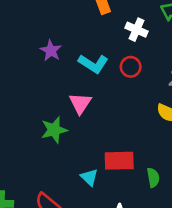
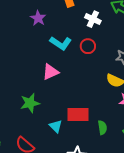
purple star: (51, 51) -> (38, 18), moved
pink triangle: (80, 103) -> (50, 72), turned 30
green star: (54, 130) -> (30, 103), moved

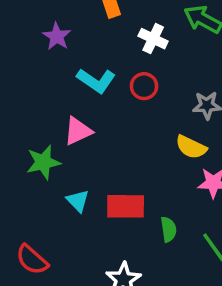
green star: (30, 103) -> (43, 162), moved
cyan triangle: (56, 126) -> (78, 201), moved

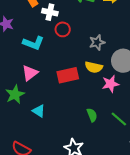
white cross: (153, 39) -> (50, 12), moved
red circle: (144, 86) -> (63, 29), moved
red rectangle: (126, 206) -> (68, 75), moved

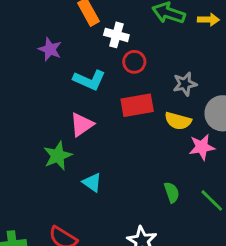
red rectangle: (68, 75) -> (137, 105), moved

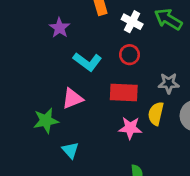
white cross: (116, 35) -> (132, 22), moved
yellow semicircle: (178, 121) -> (156, 114), turned 75
pink star: (202, 147) -> (130, 128), moved

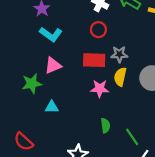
cyan L-shape: (87, 62) -> (51, 34), moved
gray star: (169, 83) -> (119, 54), moved
cyan triangle: (70, 150) -> (52, 107), turned -48

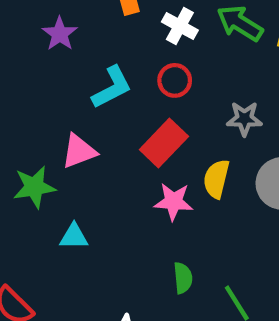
cyan L-shape: (51, 34) -> (112, 87), moved, turned -65
gray star: (119, 54) -> (244, 119), moved
red rectangle: (94, 60) -> (164, 143), turned -50

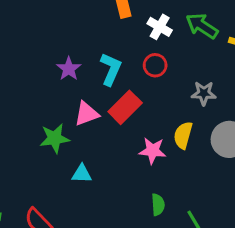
purple star: (60, 34) -> (69, 69), moved
cyan L-shape: (112, 87) -> (111, 69), turned -40
red rectangle: (164, 143) -> (125, 107), moved

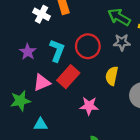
white cross: (160, 27) -> (41, 14), moved
red circle: (155, 65) -> (88, 46), size x1.5
gray star: (204, 93) -> (122, 42), moved
yellow semicircle: (183, 135) -> (112, 76), moved

